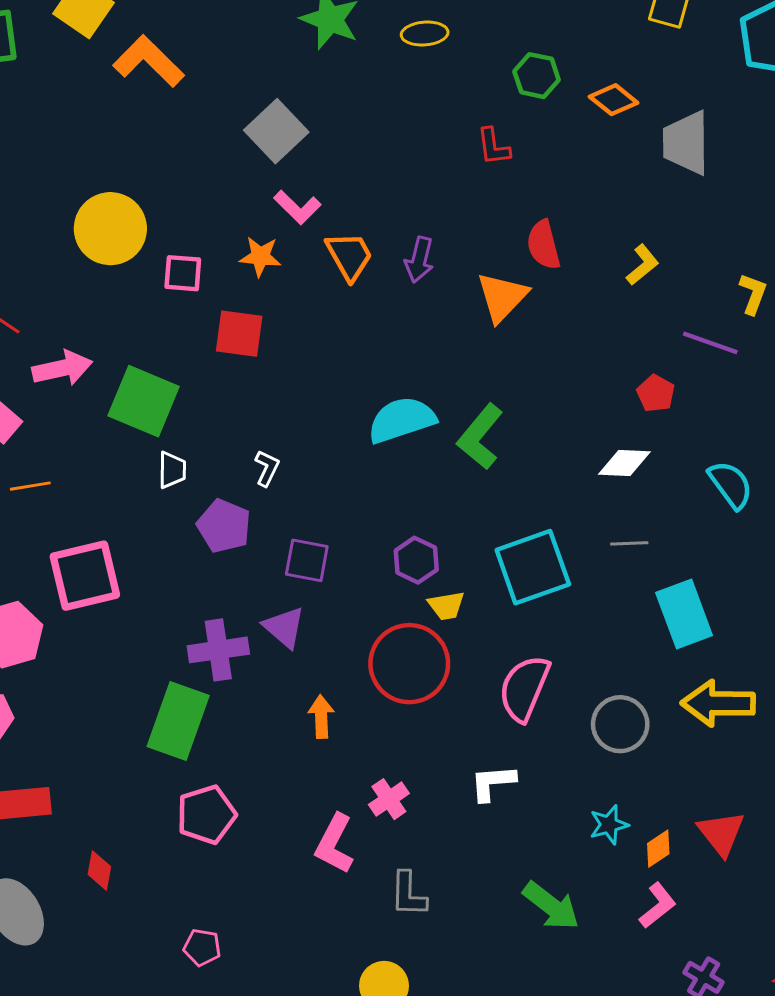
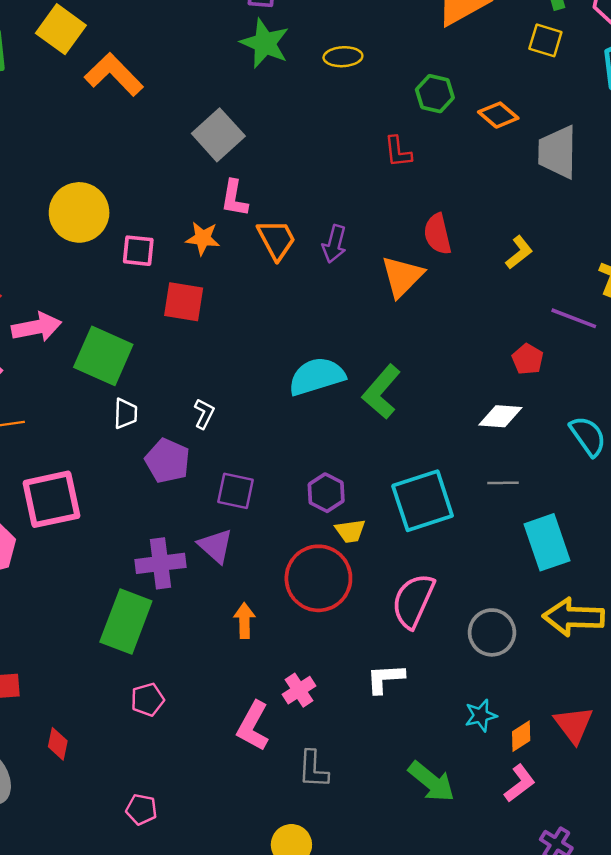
pink L-shape: (297, 207) -> (234, 198), turned 54
pink pentagon: (206, 815) -> (148, 700), size x0.7

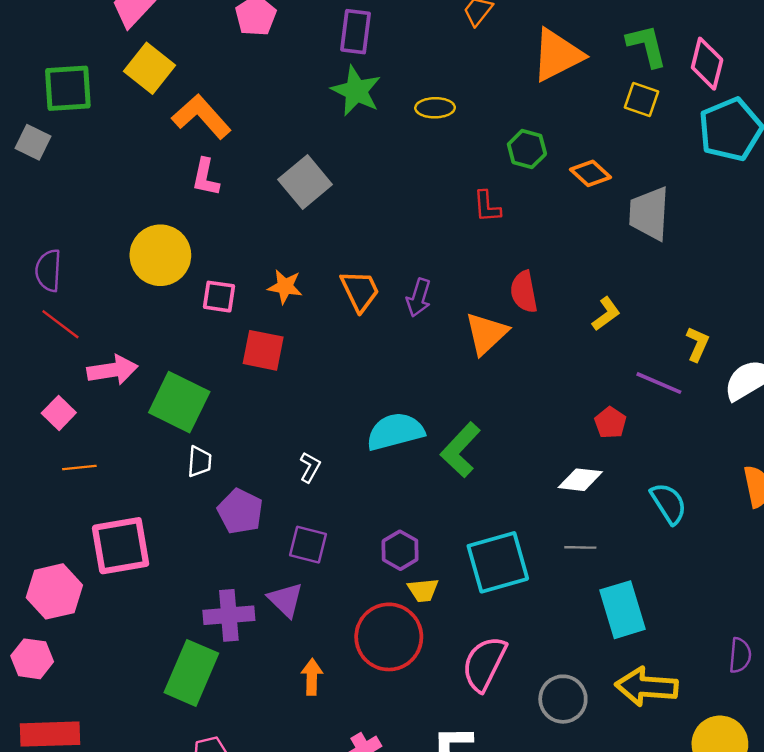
pink L-shape: (234, 198) -> (206, 177), moved
white L-shape: (204, 414) -> (310, 467), moved

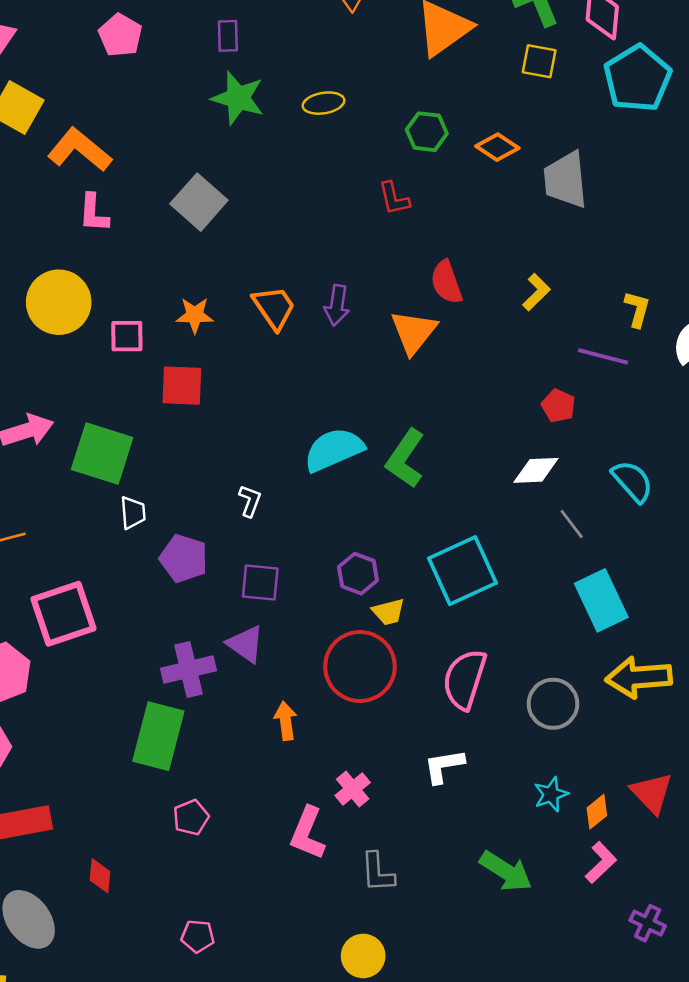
purple rectangle: (356, 32) -> (228, 36), size x0.7
gray line: (580, 547) -> (572, 524), moved, turned 60

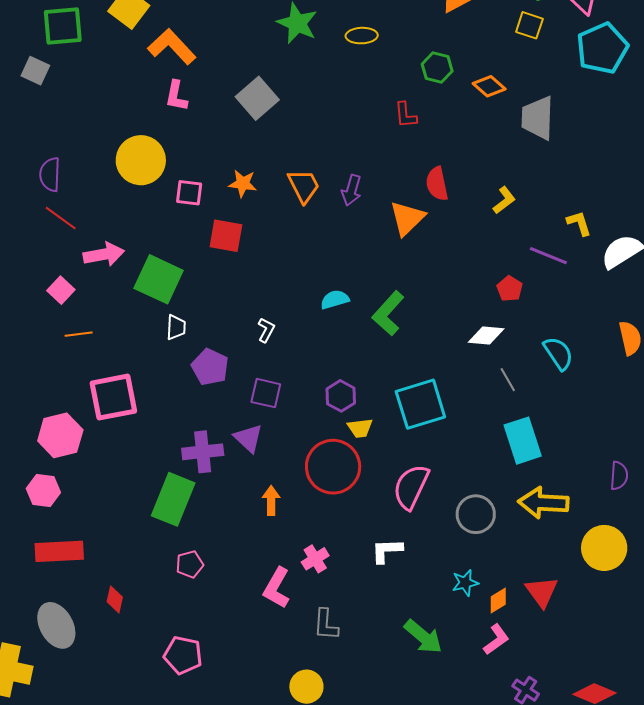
yellow L-shape: (637, 309) -> (579, 223), turned -40
cyan semicircle: (334, 450) -> (335, 300), size x0.6
pink pentagon: (198, 936) -> (183, 655), size x1.5

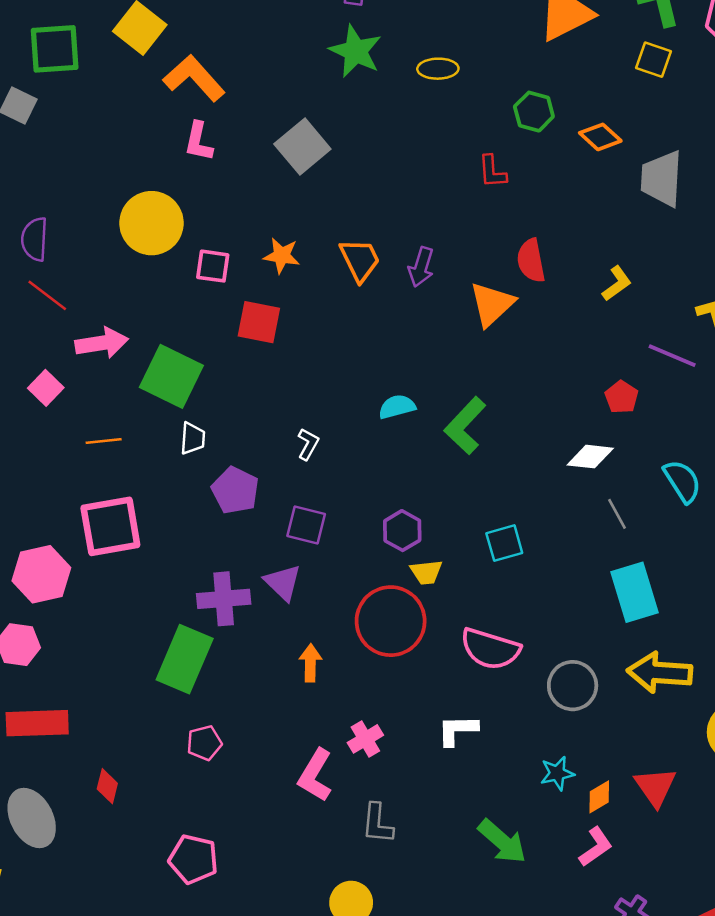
orange line: (79, 334) -> (104, 441), moved
cyan square: (420, 404) -> (504, 543), size x0.6
pink semicircle: (411, 487) -> (490, 649), turned -99

